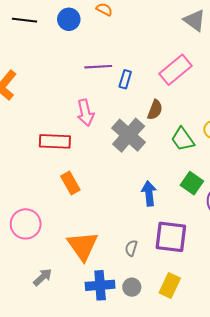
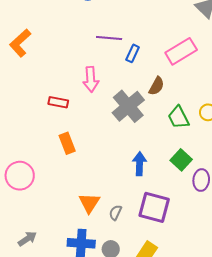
red rectangle: (55, 141) -> (58, 102), size x0.7
orange triangle: (83, 246) -> (89, 203), moved, size x0.7
gray arrow: (43, 277) -> (27, 239), moved

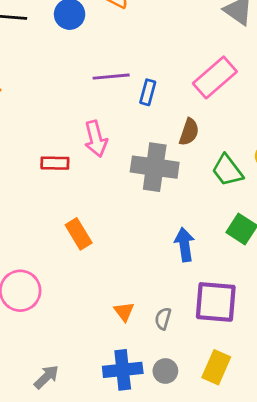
red rectangle: (58, 102) -> (55, 163), moved
gray cross: (128, 106) -> (155, 167), turned -32
orange triangle: (89, 203) -> (124, 311), size x0.7

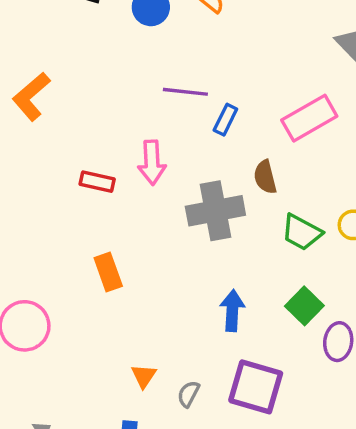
brown semicircle: (189, 132) -> (265, 177), turned 136
gray cross: (155, 167) -> (215, 211), turned -30
green trapezoid: (227, 170) -> (302, 232), turned -36

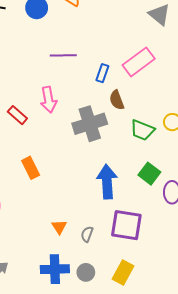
blue rectangle: (225, 120) -> (102, 73), moved
red rectangle: (97, 182) -> (17, 115), turned 36
blue arrow: (232, 311) -> (107, 182), size x1.4

